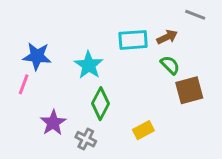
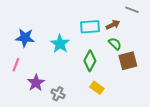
pink line: (24, 84) -> (16, 65), moved
green diamond: (101, 104) -> (90, 61), moved
yellow rectangle: (143, 130) -> (97, 88), turned 64

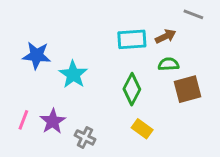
cyan star: (60, 44) -> (73, 74), moved
green semicircle: (115, 44) -> (168, 64), turned -48
pink line: (16, 65) -> (23, 120), moved

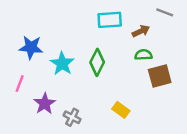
cyan rectangle: (132, 39) -> (110, 20), moved
green diamond: (132, 89) -> (97, 62), moved
pink line: (23, 120) -> (20, 84), moved

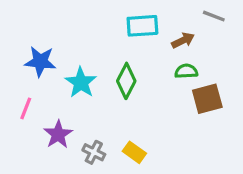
yellow rectangle: (121, 110) -> (134, 152), moved

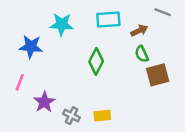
green semicircle: (186, 71) -> (142, 54), turned -112
cyan star: (81, 83) -> (62, 24), moved, turned -30
yellow rectangle: (134, 152) -> (102, 116), turned -42

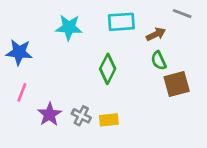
blue star: (31, 47) -> (19, 52), moved
gray cross: (71, 116) -> (81, 116), moved
yellow rectangle: (102, 116) -> (109, 120), moved

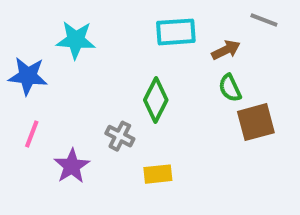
cyan star: (69, 27) -> (76, 40), moved
gray cross: (81, 116) -> (120, 136), moved

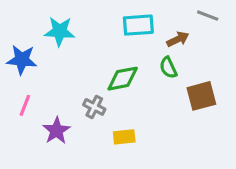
green semicircle: (230, 88) -> (168, 68), moved
green diamond: (156, 100) -> (123, 79), turned 52

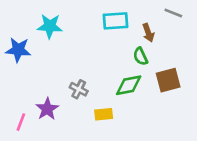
brown arrow: (178, 39) -> (148, 33), turned 96
green diamond: (123, 79) -> (129, 85), moved
pink line: (25, 105) -> (21, 122), moved

